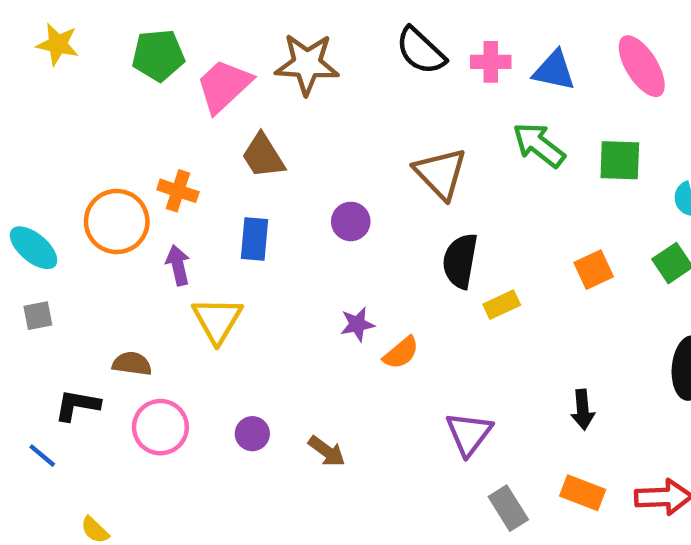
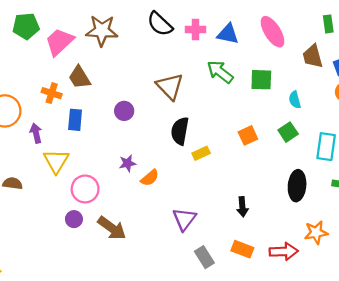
orange cross: (178, 191) -> (52, 93), moved
pink circle: (160, 427) -> (85, 189), moved
brown arrow: (327, 451) -> (112, 228), size x1.5

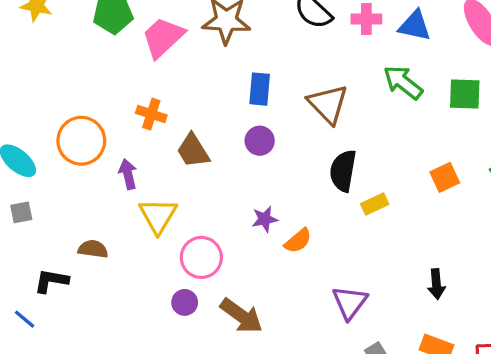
brown trapezoid: (80, 77) -> (193, 151), moved
blue rectangle: (75, 120) -> (260, 89), moved

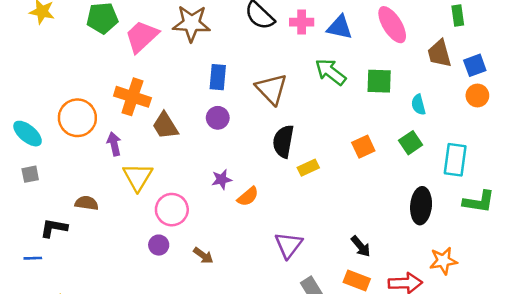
orange cross: (151, 114) -> (132, 97), size x1.5
black arrow: (436, 284) -> (361, 246), moved, turned -35
brown arrow: (241, 316) -> (203, 256), size x0.6
blue line: (25, 319) -> (33, 258), turned -42

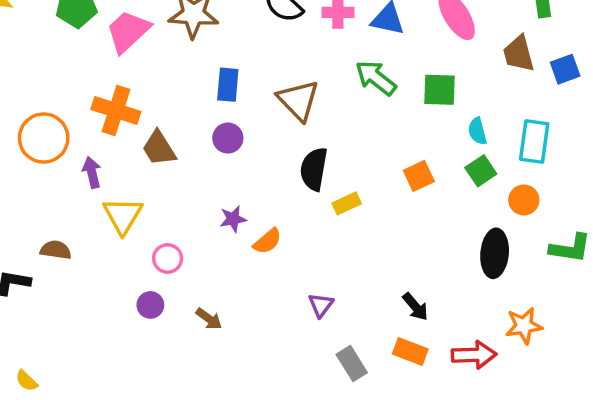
orange circle: (477, 95) -> (524, 200), moved
cyan semicircle: (418, 105) -> (477, 131), moved
cyan rectangle: (455, 160) -> (534, 141), moved
pink circle: (172, 210) -> (168, 259), size x0.7
purple triangle: (289, 245) -> (321, 305), size x0.7

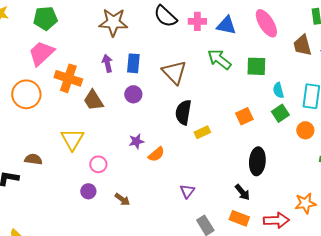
pink trapezoid: (128, 31) -> (41, 53), moved
purple arrow: (92, 172) -> (107, 63), moved
black ellipse: (495, 253) -> (257, 161), moved

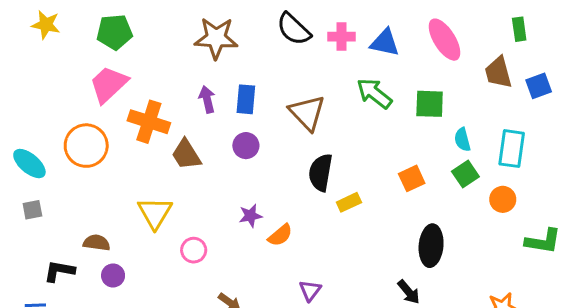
purple circle: (88, 191) -> (113, 275), moved
purple triangle: (187, 191) -> (310, 290), moved

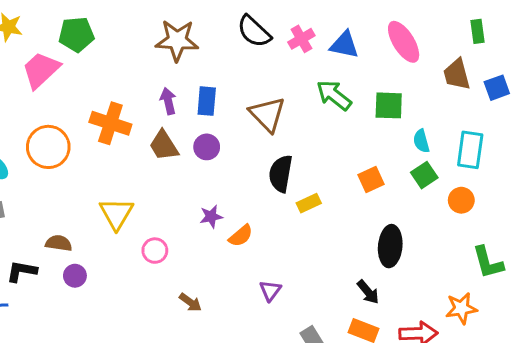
pink cross: (341, 37) -> (301, 39), turned -30
pink trapezoid: (109, 84) -> (41, 70), moved
brown trapezoid: (186, 155) -> (164, 145), moved
green L-shape: (543, 241) -> (488, 262), moved, turned 66

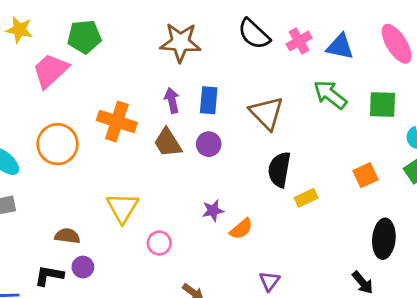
black L-shape: (22, 271) -> (49, 276), moved

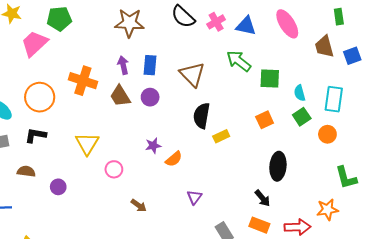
green square: (382, 105) -> (270, 79), moved
brown semicircle: (67, 236) -> (26, 171), moved
black L-shape: (49, 276) -> (36, 135), moved

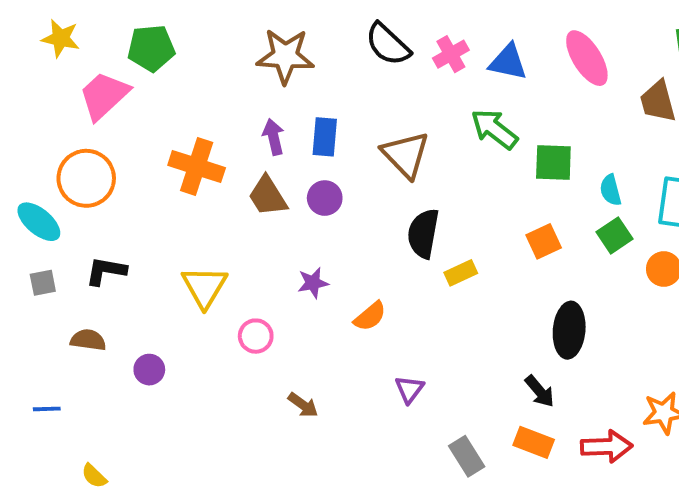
orange circle: (40, 97) -> (86, 178), moved
purple star: (153, 146) -> (313, 283), moved

